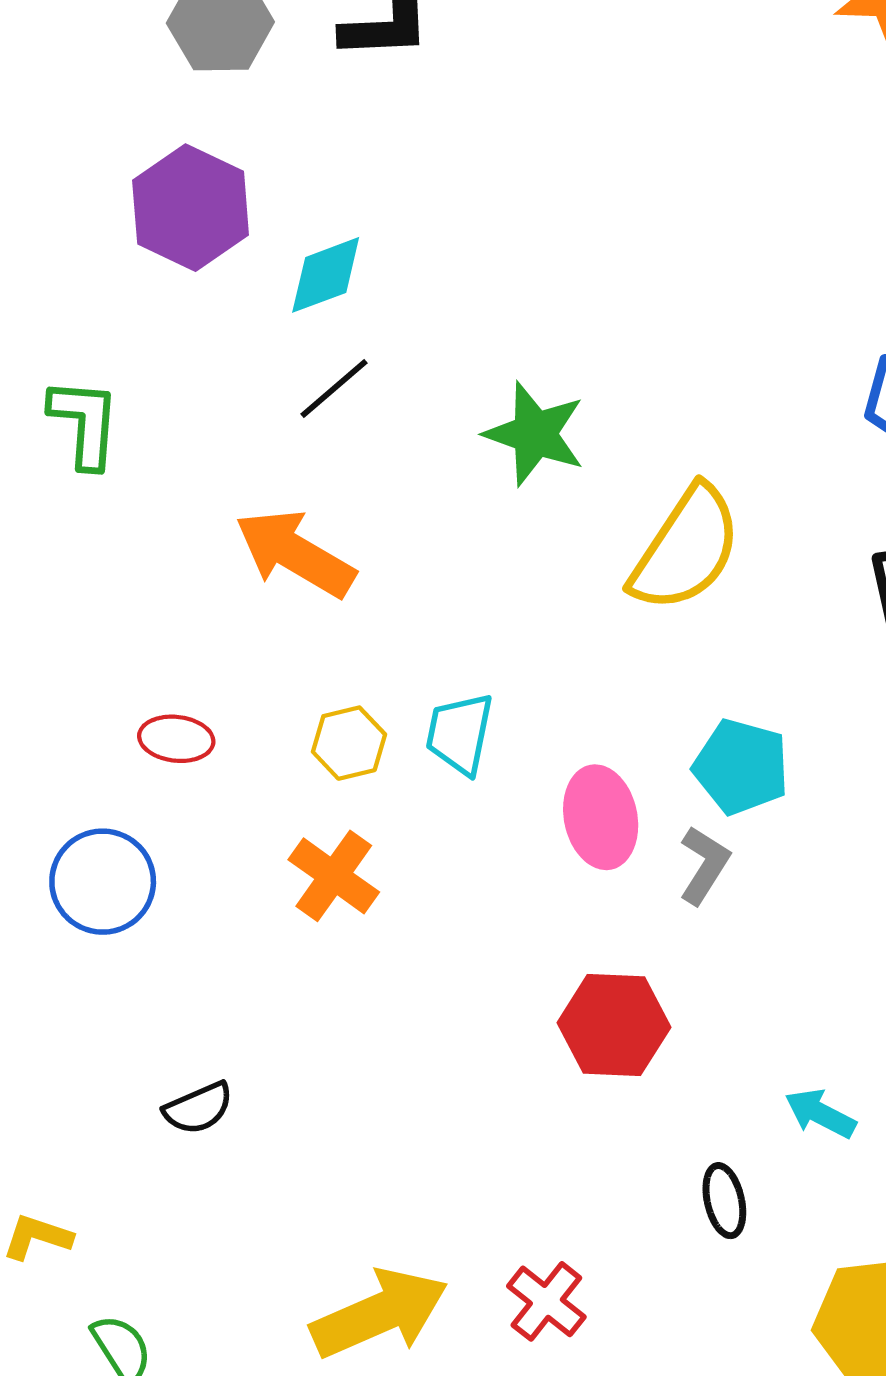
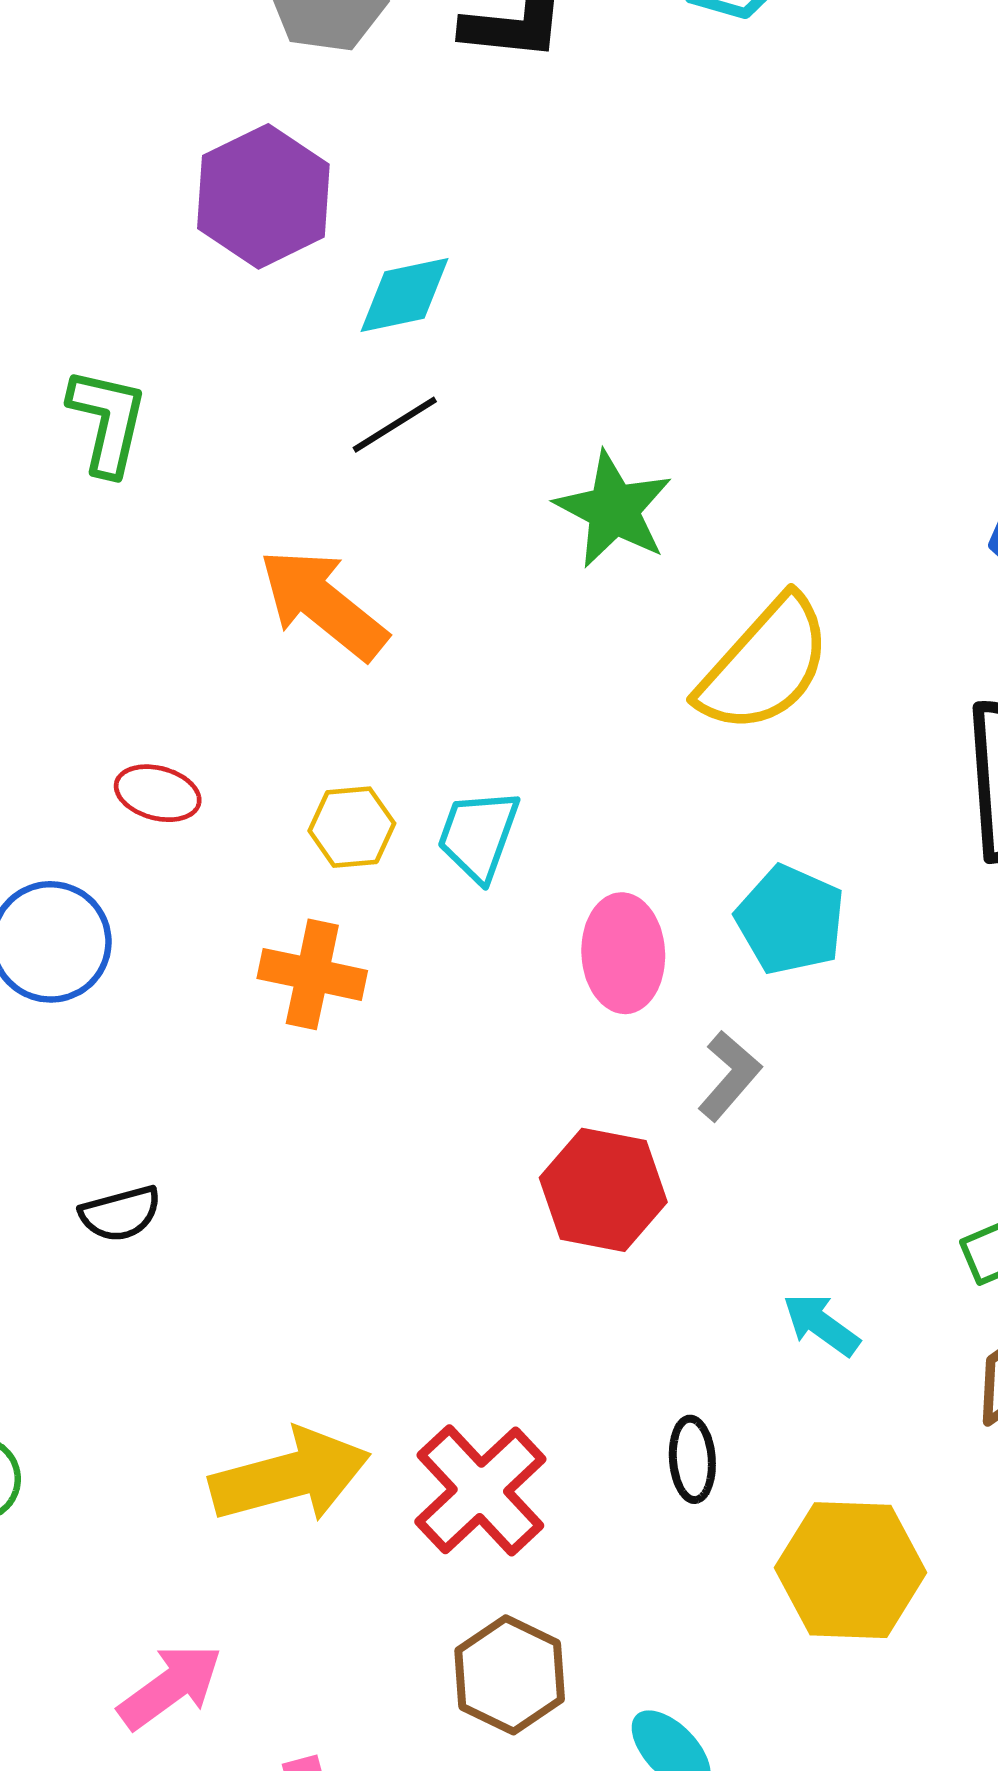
gray L-shape: (704, 865) -> (729, 1076), moved
orange cross: (334, 876) -> (312, 974), turned -32
black ellipse: (724, 1201) -> (692, 1459), moved
red cross: (546, 1301) -> (480, 1490), size x1.5

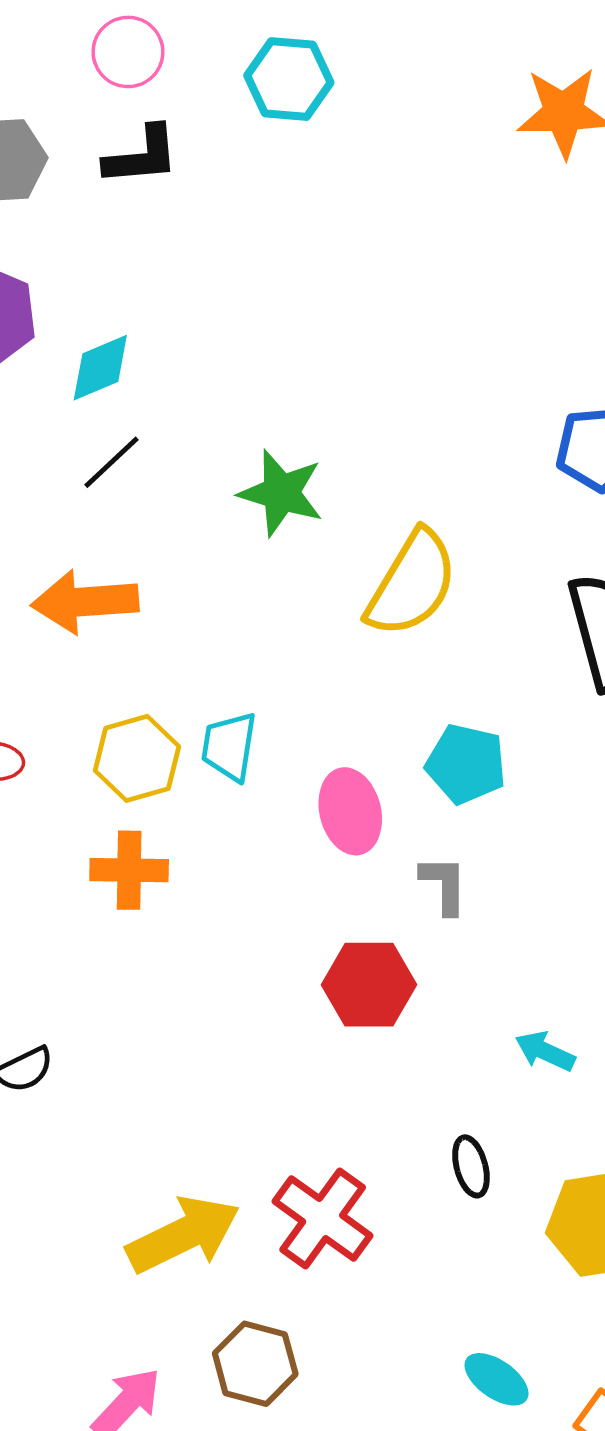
orange arrow: (323, 604) -> (85, 602), turned -32
yellow hexagon: (352, 827) -> (137, 758), size x1.4
gray L-shape: (729, 1076) -> (444, 885), turned -30
brown hexagon: (510, 1675) -> (255, 1364), moved

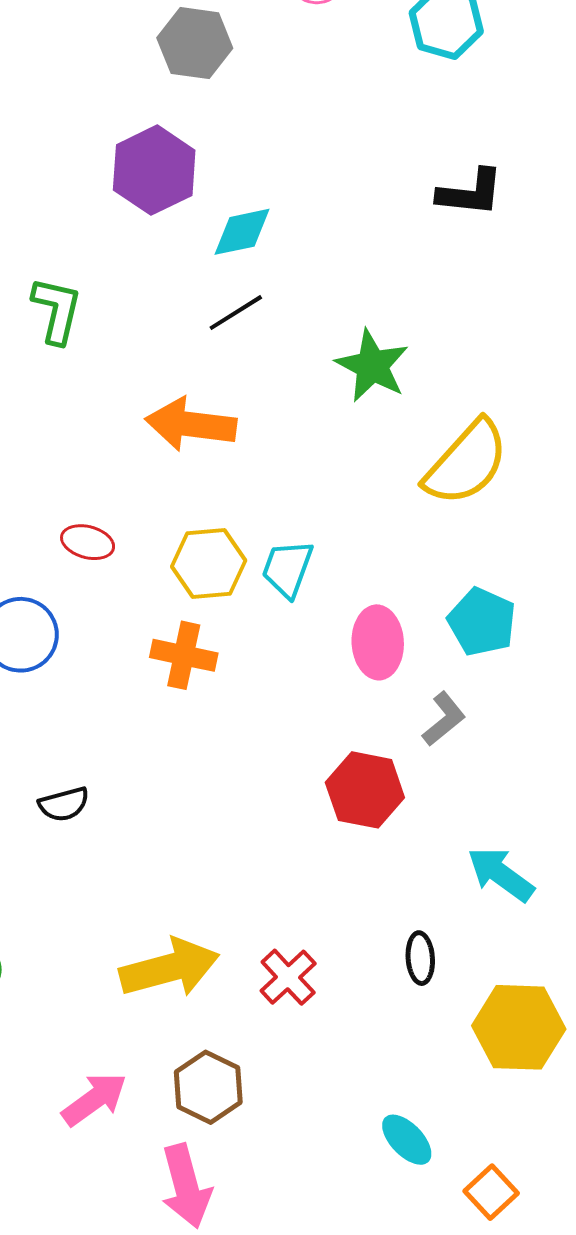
black L-shape: (142, 156) -> (470, 193), moved
gray L-shape: (444, 885) -> (444, 719), turned 40
cyan arrow: (545, 1051) -> (501, 874), size x1.4
red cross: (323, 1219) -> (288, 977), size x0.7

